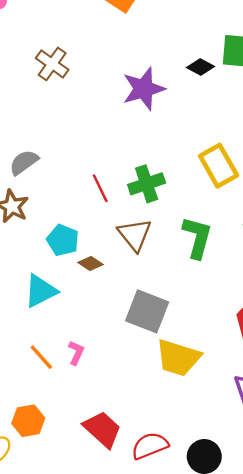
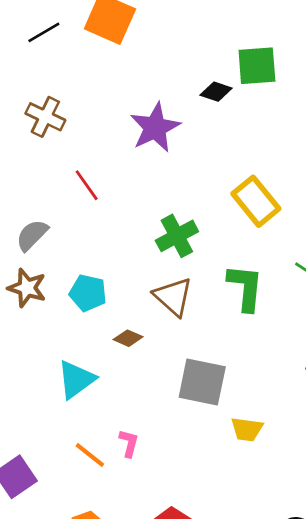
red line: (100, 188) -> (87, 185), moved
cyan pentagon: (63, 240) -> (88, 293), moved
yellow trapezoid: (178, 358) -> (247, 429), size x0.6

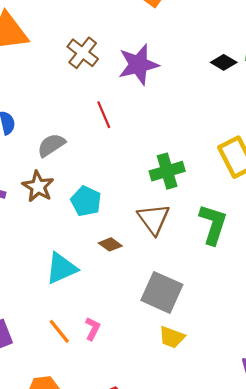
purple star: (155, 128) -> (138, 65), moved
yellow trapezoid: (247, 429) -> (172, 337), moved

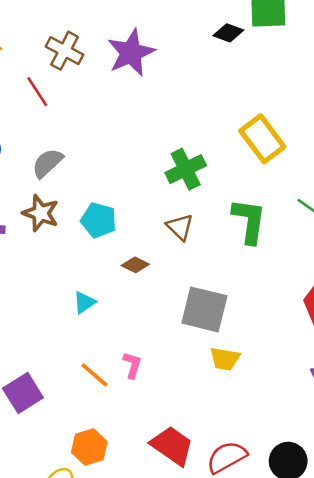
red line: (104, 115) -> (37, 92), moved
brown triangle: (154, 219) -> (180, 227), size x0.7
cyan triangle: (61, 268) -> (84, 302), size x0.6

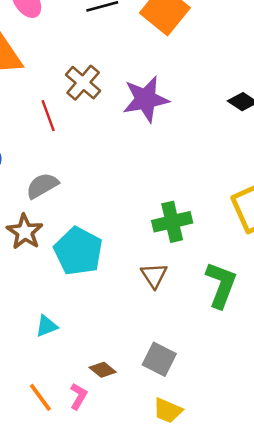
cyan pentagon: (99, 220) -> (78, 251), size x1.4
brown diamond: (135, 265) -> (103, 370), moved
gray square: (204, 309) -> (159, 359), size x0.7

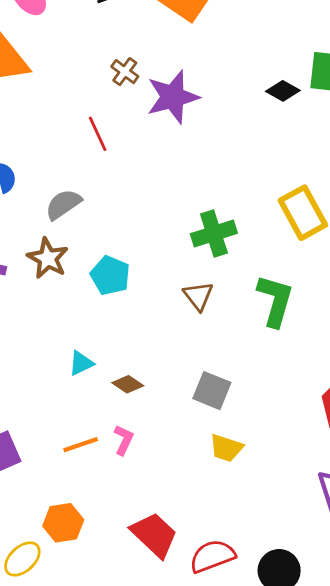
brown cross: (83, 83) -> (125, 72), moved, size x0.7
red line: (48, 116) -> (98, 134), moved
cyan pentagon: (78, 251) -> (110, 275), size x0.7
brown diamond: (103, 370) -> (128, 384), moved
orange line: (40, 397) -> (81, 445), turned -68

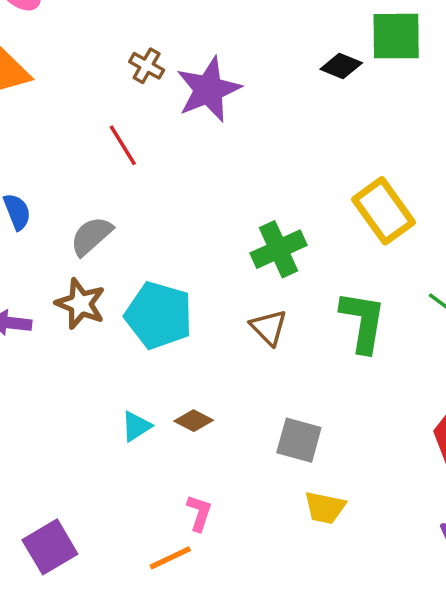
cyan pentagon: (110, 275) -> (159, 315), size x1.4
brown diamond: (128, 384) -> (194, 421), moved
orange line: (81, 445) -> (170, 558), moved

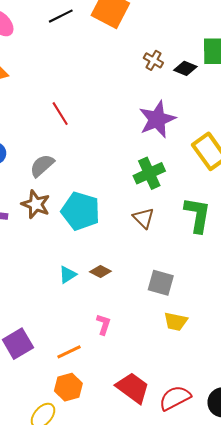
brown cross: (147, 66) -> (153, 60), moved
purple star: (208, 89) -> (157, 119), moved
orange line: (170, 558) -> (69, 352), moved

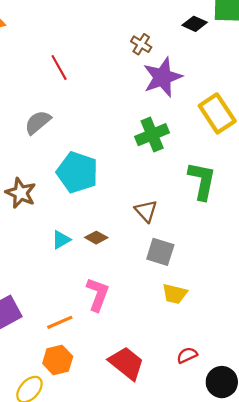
brown cross: (153, 60) -> (141, 44), moved
brown star: (36, 204) -> (21, 193), moved
brown triangle: (144, 218) -> (146, 211), moved
pink L-shape: (104, 324) -> (98, 294), size x1.5
red semicircle: (175, 398) -> (187, 355), moved, size x0.6

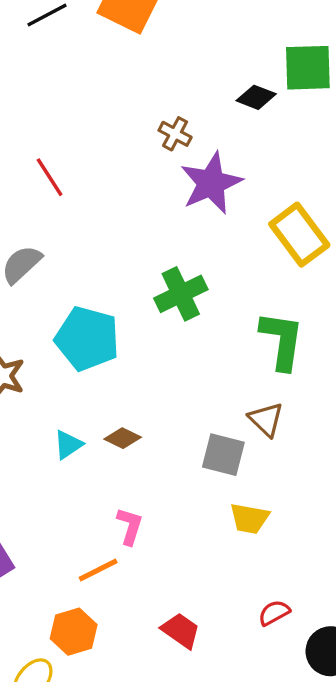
green cross: (152, 135) -> (181, 294), moved
brown triangle: (146, 211) -> (266, 419), moved
pink L-shape: (98, 294) -> (130, 526), size x0.7
orange line: (60, 322) -> (98, 570), moved
red trapezoid: (126, 363) -> (181, 631), size x0.7

